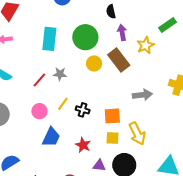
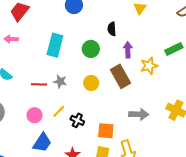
black semicircle: (111, 12) -> (112, 29), moved
green circle: (85, 37) -> (91, 49), size x0.7
yellow circle: (94, 63) -> (91, 83), moved
red line: (39, 80) -> (39, 84), turned 42

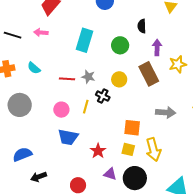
yellow line: (59, 111) -> (86, 107), turned -32
black cross: (77, 120) -> (103, 96), moved
blue trapezoid: (42, 143) -> (68, 137), turned 65

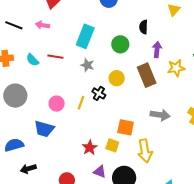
gray star: (88, 77) -> (87, 65), moved
red line: (67, 79) -> (55, 57), moved
blue trapezoid: (68, 137) -> (44, 129), moved
yellow square: (128, 149) -> (112, 145), moved

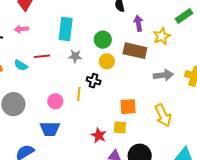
green circle: (120, 44) -> (103, 40), moved
brown rectangle: (147, 75) -> (135, 51), turned -40
gray arrow: (160, 115) -> (163, 75), moved
yellow arrow: (145, 151) -> (163, 115), moved

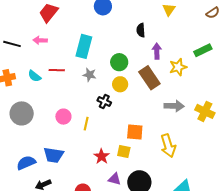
brown rectangle: (135, 51) -> (149, 78), turned 35
yellow line: (79, 94) -> (86, 124), moved
blue trapezoid: (50, 129) -> (54, 155), moved

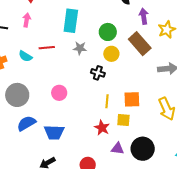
pink arrow: (40, 40) -> (27, 20), turned 104
yellow line: (86, 124) -> (107, 101), moved
blue semicircle: (26, 163) -> (26, 123), moved

